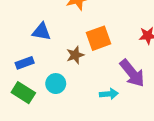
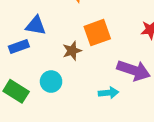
blue rectangle: (25, 63) -> (19, 47), moved
purple arrow: (132, 73) -> (134, 70), turned -32

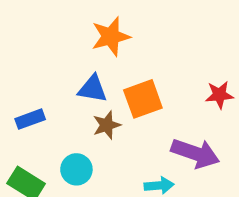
blue triangle: (36, 26) -> (93, 89), moved

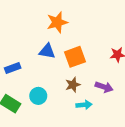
brown star: (107, 125) -> (73, 85), moved
purple arrow: (195, 153) -> (104, 87), size x0.7

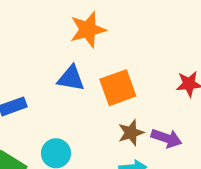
brown star: (73, 85) -> (131, 133), moved

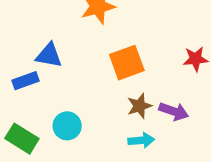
blue triangle: (71, 78) -> (49, 55), moved

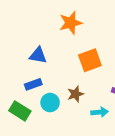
blue rectangle: (26, 81) -> (33, 84), moved
brown star: (139, 106) -> (75, 94), moved

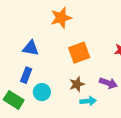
blue rectangle: (33, 84) -> (26, 75), turned -49
brown star: (75, 94) -> (77, 84), moved

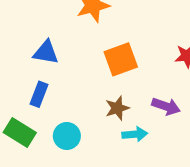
cyan circle: (42, 92) -> (67, 136), moved

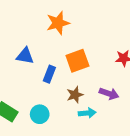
blue rectangle: (39, 94) -> (49, 74), moved

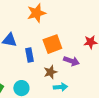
blue rectangle: (49, 74) -> (29, 55), turned -32
purple arrow: (109, 94) -> (71, 61), moved

